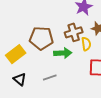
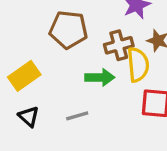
brown pentagon: (41, 38) -> (68, 30), moved
yellow semicircle: (86, 44) -> (138, 65), size x1.5

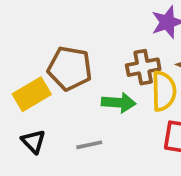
brown pentagon: (68, 30) -> (70, 68), moved

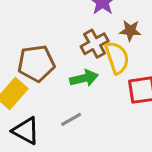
black triangle: (33, 141) -> (26, 131), size x1.4

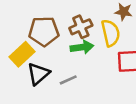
brown cross: (95, 44) -> (81, 27), moved
black triangle: (26, 131) -> (38, 74), moved, turned 45

